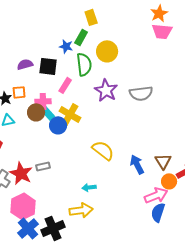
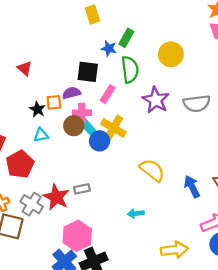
yellow rectangle: (91, 17) -> (92, 15), moved
yellow circle: (107, 51) -> (171, 54), moved
purple semicircle: (25, 64) -> (71, 93), moved
pink hexagon: (23, 206) -> (77, 236), moved
yellow arrow: (81, 210) -> (174, 250), moved

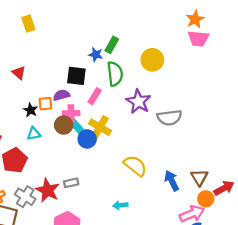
yellow rectangle: (92, 15) -> (28, 24), moved
gray semicircle: (197, 103) -> (169, 118), moved

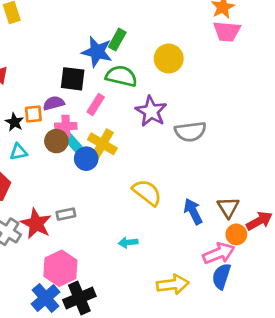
blue star: (96, 55) -> (97, 52), size x1.6
green semicircle: (115, 74) -> (121, 76), turned -70

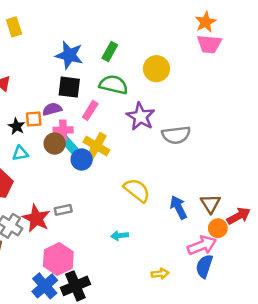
blue star: (97, 52) -> (69, 55), moved
yellow arrow: (173, 284) -> (160, 274), size x0.6

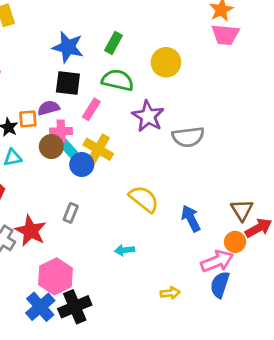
brown triangle: (210, 204) -> (242, 210), moved
gray rectangle: (63, 210) -> (71, 213), moved, turned -56

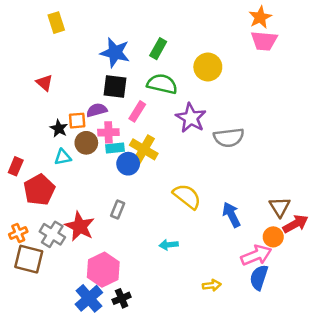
brown circle: (51, 147) -> (86, 143), moved
cyan rectangle: (68, 148) -> (115, 148), turned -54
black cross: (75, 307) -> (122, 298), size x0.6

